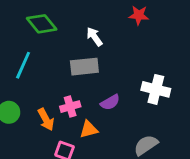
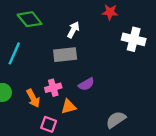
white arrow: (94, 37) -> (73, 30), turned 63
white cross: (156, 89) -> (134, 39), moved

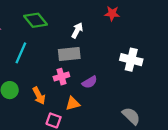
white cross: (134, 39) -> (131, 60), moved
pink cross: (53, 88) -> (61, 77), moved
gray semicircle: (116, 120) -> (131, 116), moved, turned 78

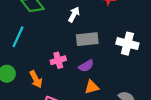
gray rectangle: (69, 54) -> (87, 39), moved
orange triangle: (73, 104) -> (92, 87), moved

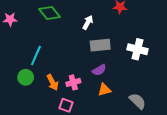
cyan line: (18, 37) -> (36, 56), moved
pink cross: (58, 60) -> (73, 82), moved

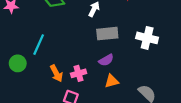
green circle: (26, 77) -> (18, 63), moved

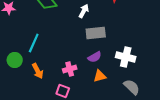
white cross: (147, 38) -> (126, 57), moved
orange arrow: (56, 73) -> (38, 71), moved

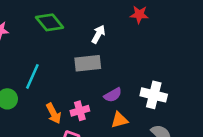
gray rectangle: (96, 33) -> (88, 63), moved
orange arrow: (38, 71) -> (53, 113), moved

